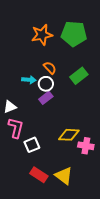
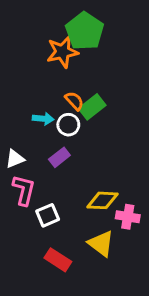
green pentagon: (74, 34) -> (85, 31), moved, turned 30
green rectangle: (79, 76) -> (92, 107), moved
purple rectangle: (46, 98) -> (59, 157), moved
yellow triangle: (64, 176) -> (101, 244), moved

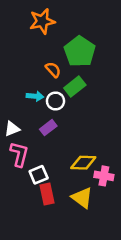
green pentagon: (85, 31) -> (80, 51), moved
orange star: (62, 52) -> (42, 21), moved
orange semicircle: (74, 101) -> (53, 70), moved
red rectangle: (58, 260) -> (47, 194), moved, turned 45

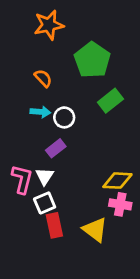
orange semicircle: (53, 70) -> (43, 78), moved
green rectangle: (75, 87) -> (110, 101), moved
white triangle: (12, 129) -> (45, 176), moved, turned -35
yellow diamond: (83, 163) -> (117, 181), moved

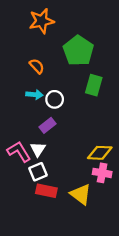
green rectangle: (110, 101) -> (94, 85), turned -36
pink L-shape: (22, 179) -> (19, 152), turned -45
red rectangle: (54, 225) -> (46, 191), turned -66

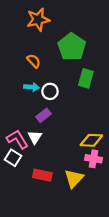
white square: (38, 172) -> (13, 158), moved, turned -35
yellow triangle: (81, 194) -> (74, 178), turned 36

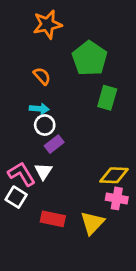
white circle: (50, 91) -> (45, 125), moved

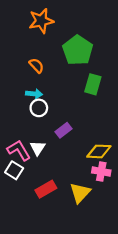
purple rectangle: (54, 144) -> (64, 130), moved
red rectangle: (53, 219) -> (46, 189), turned -42

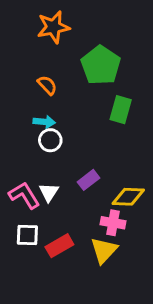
purple rectangle: (64, 130) -> (89, 180), moved
white square: (14, 170) -> (27, 235), moved, turned -30
pink cross: (101, 171) -> (113, 223), moved

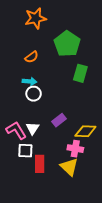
orange semicircle: (47, 85) -> (32, 57), turned 96
white square: (27, 235) -> (25, 151), moved
red rectangle: (59, 246) -> (40, 164), turned -60
yellow triangle: (104, 250) -> (69, 167), turned -30

